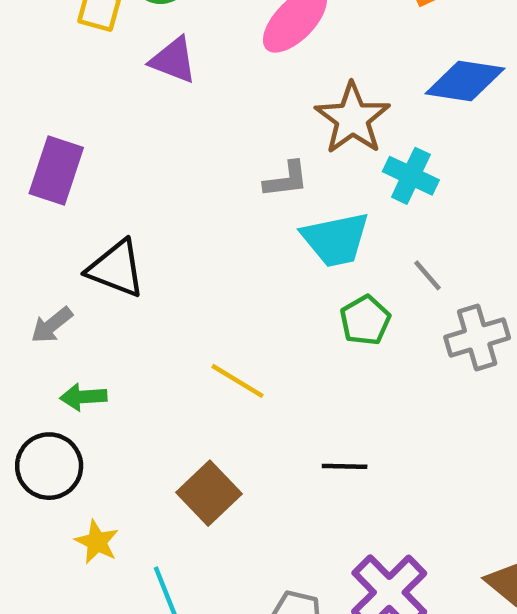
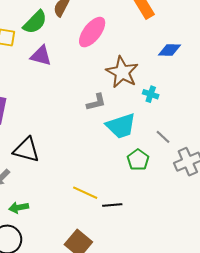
blue diamond: (465, 81) -> (169, 50), size x0.7
cyan cross: (411, 176) -> (151, 94), size x0.7
black line: (345, 466) -> (112, 205), moved

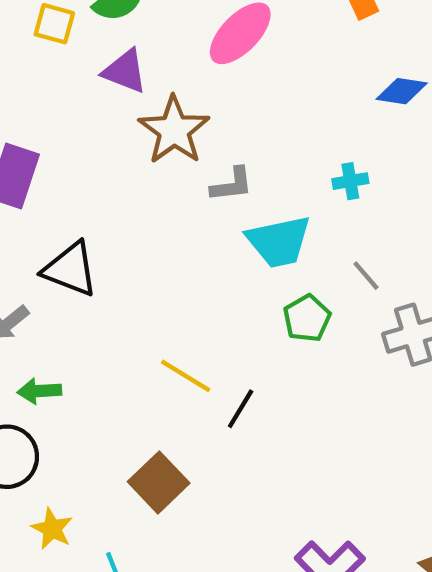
brown star: (122, 72) -> (174, 130), moved
cyan cross: (151, 94) -> (350, 181), turned -35
black line: (112, 205) -> (241, 409), turned -60

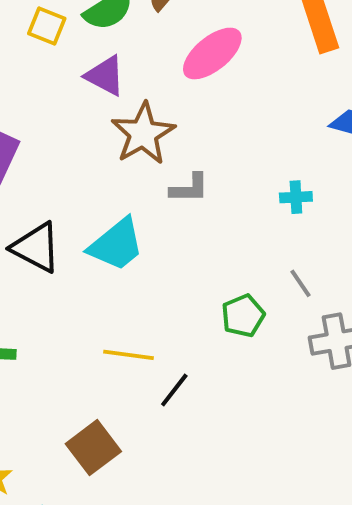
cyan trapezoid: (279, 241) -> (116, 245), moved, turned -34
yellow line: (186, 376) -> (128, 355), turned -30

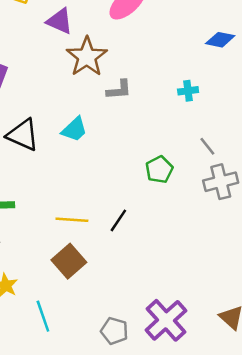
cyan trapezoid: (116, 245) -> (74, 129), size x0.7
gray line: (300, 283) -> (207, 146), moved
yellow line: (128, 355) -> (72, 220), moved

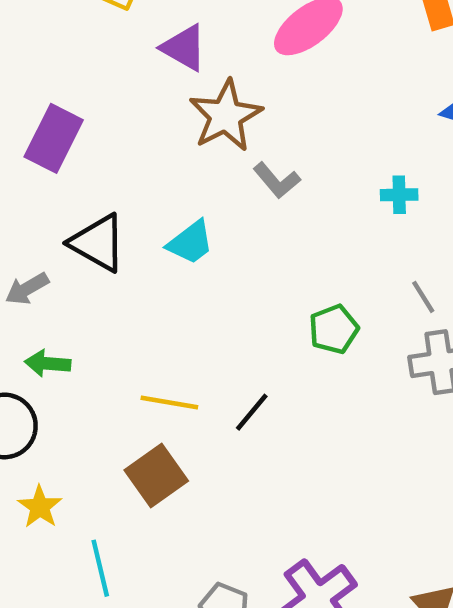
gray L-shape: (119, 90) -> (277, 180), turned 48

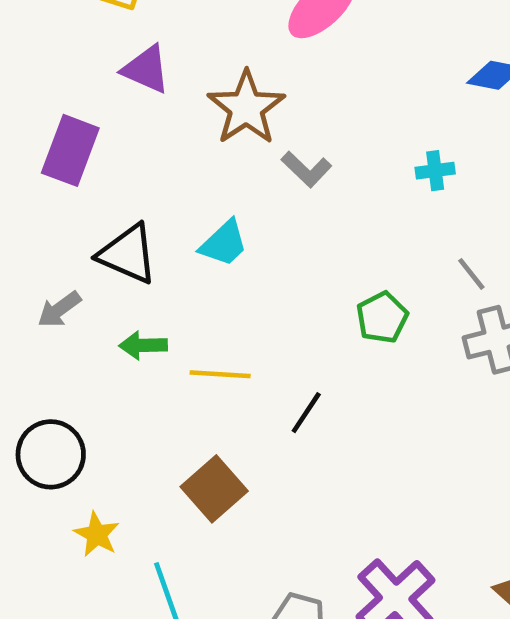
purple triangle: (184, 48) -> (146, 69), moved
green arrow: (48, 363) -> (143, 345), moved
yellow line: (169, 403) -> (220, 374), moved

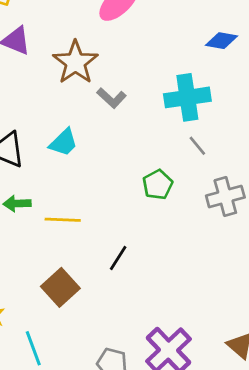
cyan cross: (435, 171) -> (187, 97), size x2.0
gray line: (471, 274) -> (197, 146), moved
black line: (306, 413) -> (118, 258), moved

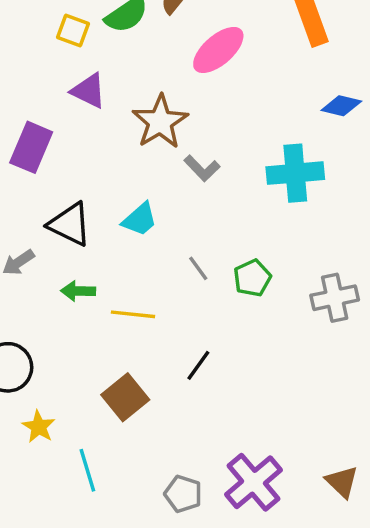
gray line: (197, 146) -> (198, 268), moved

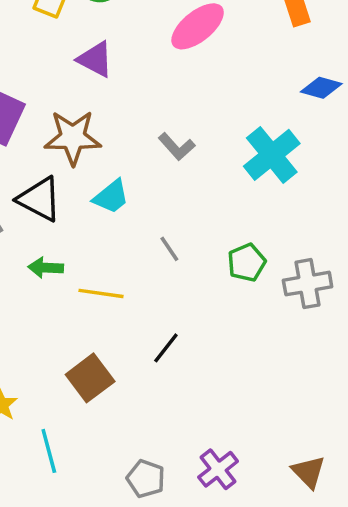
purple triangle: (89, 91) -> (95, 59), moved
brown star: (160, 122) -> (73, 138), moved, turned 30
cyan cross: (295, 173) -> (272, 155), turned -36
green pentagon: (252, 278) -> (247, 263), moved
purple cross: (254, 482) -> (218, 469), size x0.7

